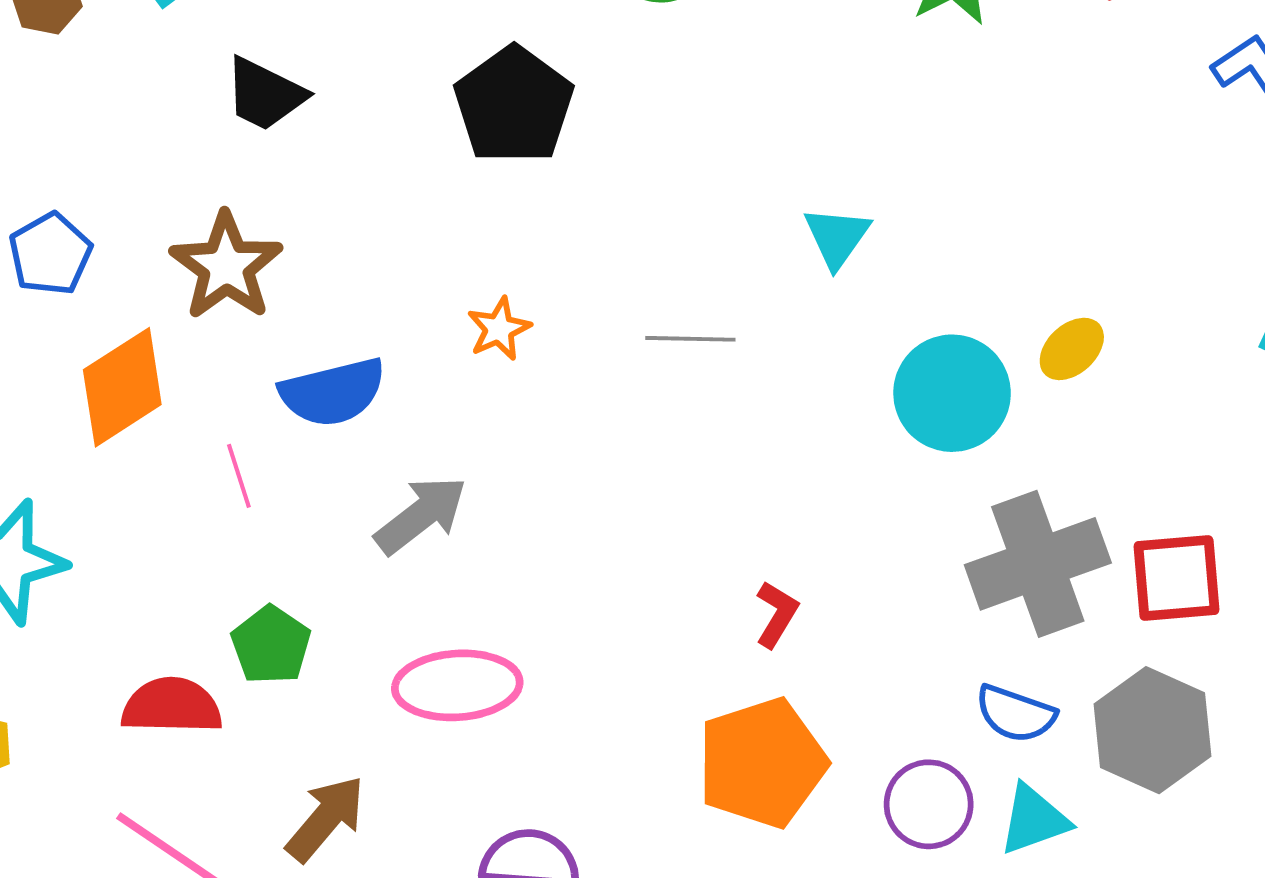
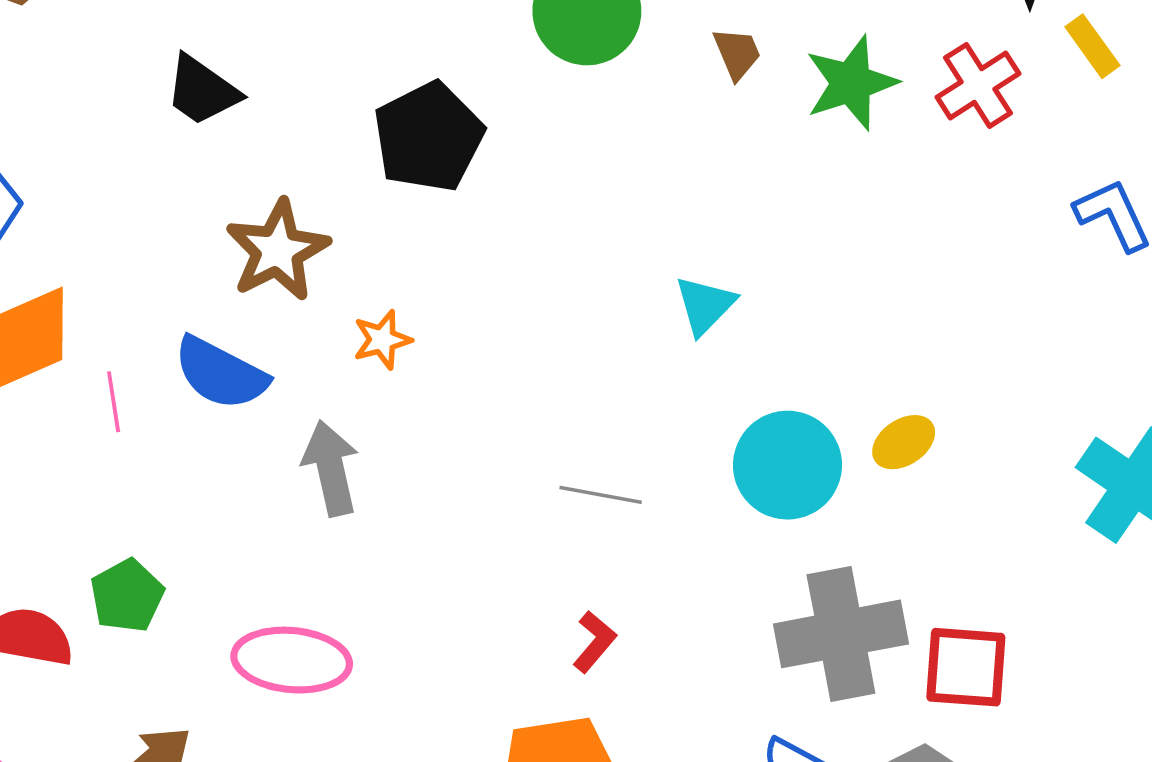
brown star: (226, 266) -> (277, 250), moved
gray line: (690, 339) -> (601, 495), moved
blue semicircle: (333, 392) -> (221, 373), turned 32
pink line: (239, 476) -> (114, 402), moved
gray arrow: (421, 515) -> (331, 468), moved, turned -74

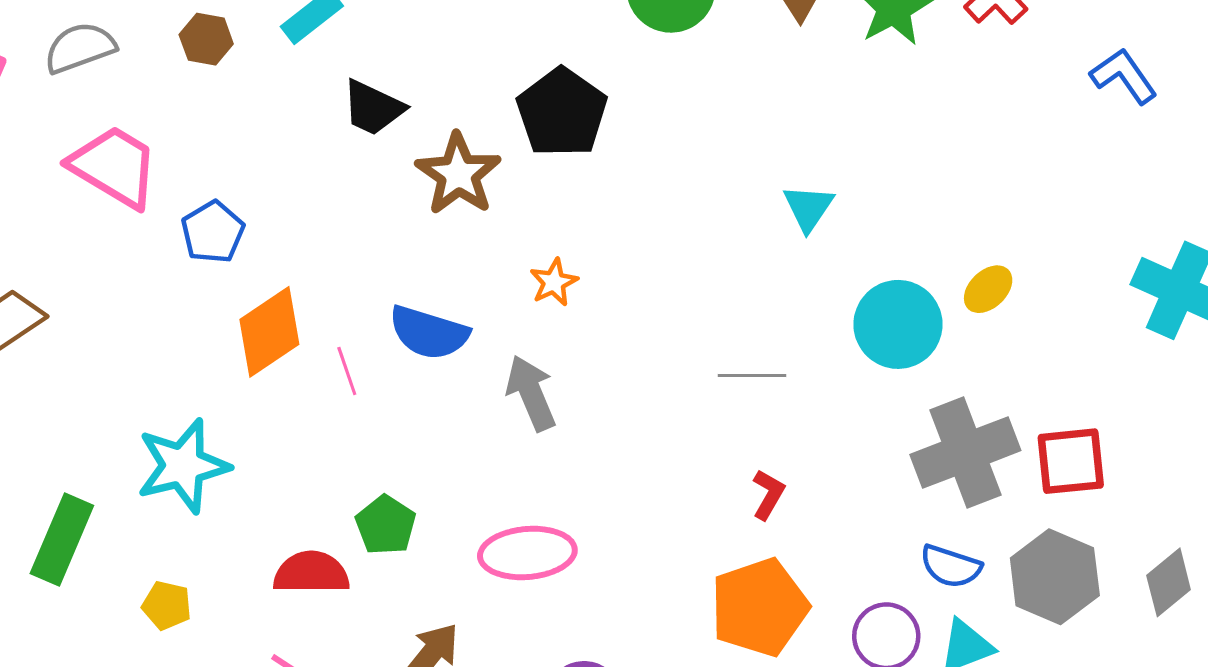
brown star: (277, 250) -> (458, 174), moved

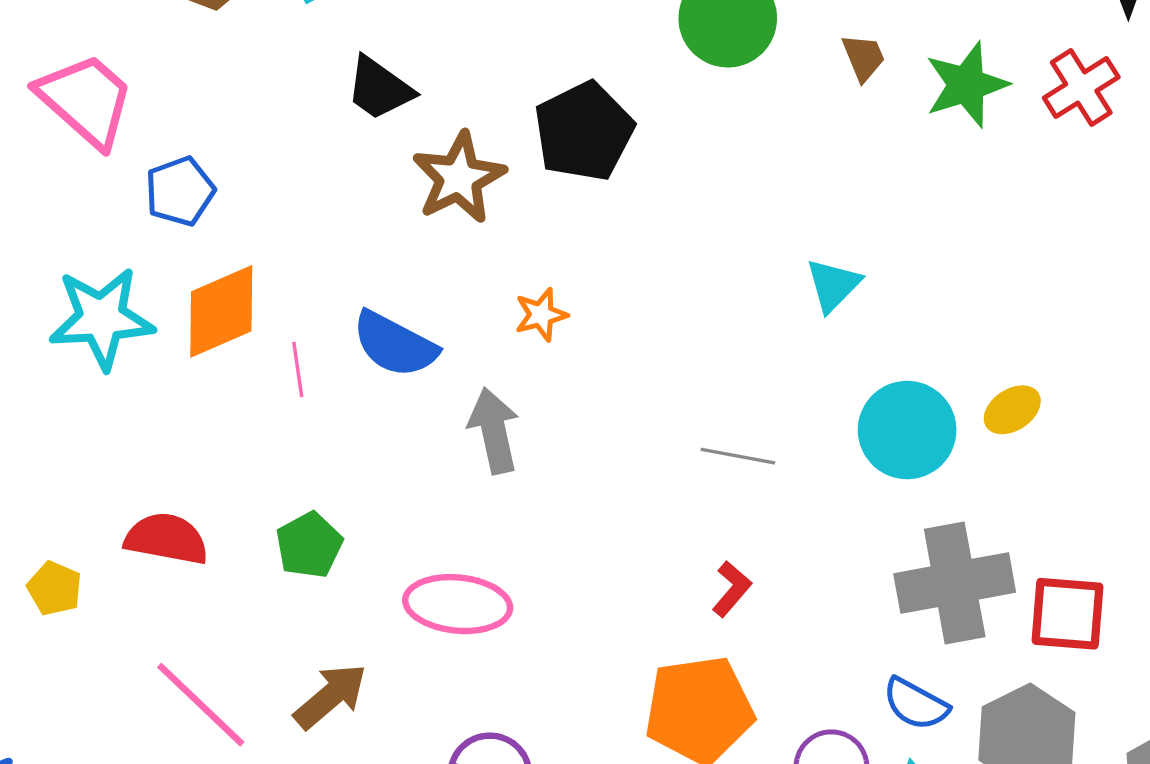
cyan star: (183, 466) -> (102, 318), moved
red semicircle: (311, 573) -> (166, 539), moved

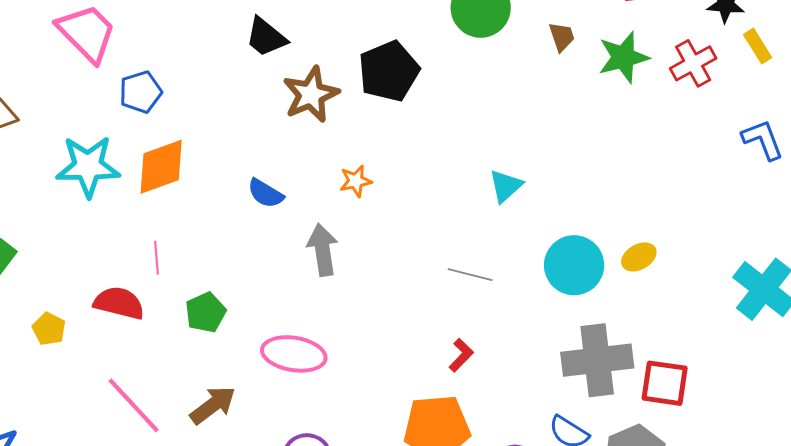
cyan triangle: (833, 285) -> (506, 186), moved
blue semicircle: (395, 344) -> (265, 193), size x0.7
pink line: (298, 370) -> (156, 258), moved

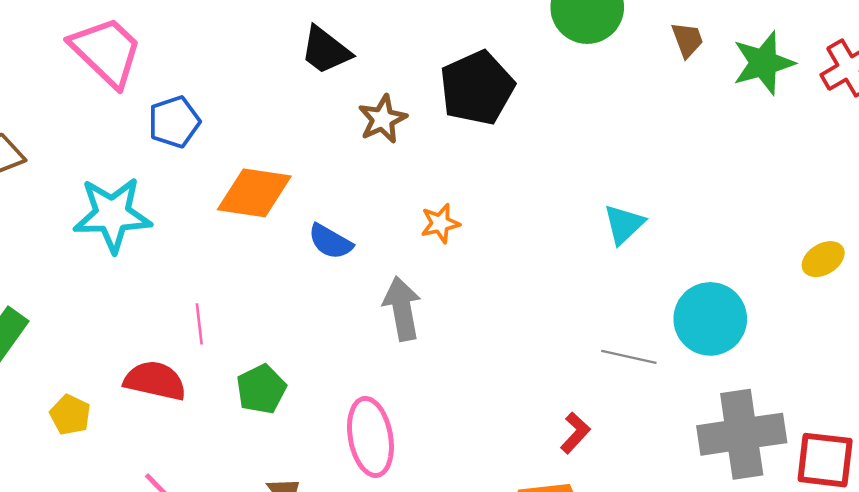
brown star: (311, 94) -> (382, 119), size x0.7
orange diamond: (161, 167) -> (254, 193), moved, turned 30
yellow ellipse: (639, 257) -> (823, 259), moved
gray line: (470, 275) -> (629, 357), moved
pink ellipse: (294, 354) -> (370, 437), turned 72

